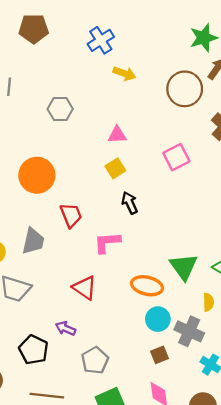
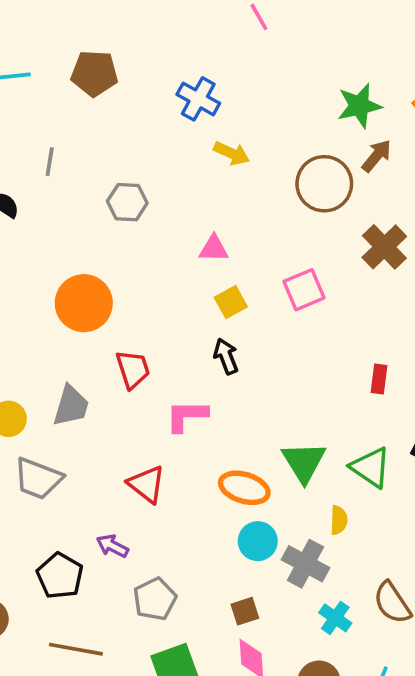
blue cross: (101, 40) -> (198, 99), turned -32
yellow square: (115, 168) -> (231, 302), moved
brown square: (159, 355) -> (245, 611), moved

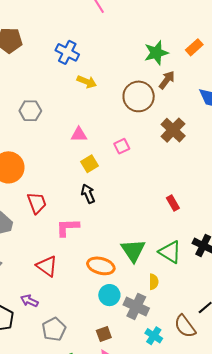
pink square: (304, 290) -> (122, 146), moved, size x0.7
red rectangle: (379, 379) -> (173, 203), turned -35

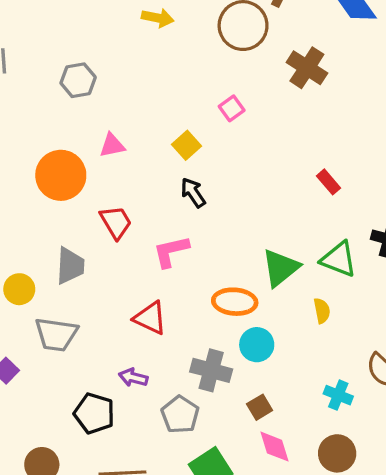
pink triangle: (79, 135) -> (112, 145), moved
green triangle: (133, 250) -> (280, 268), turned 36
gray cross: (136, 306) -> (211, 370), moved

